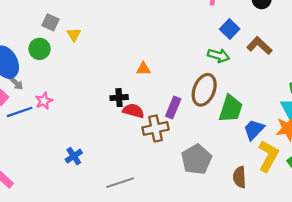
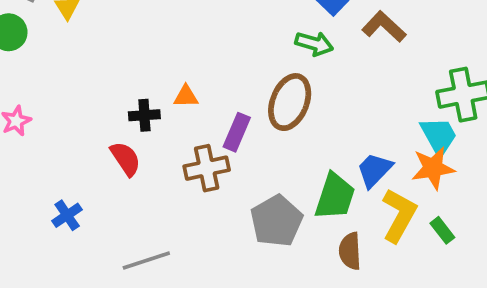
orange triangle: (143, 69) -> (186, 96), moved
green trapezoid: (231, 109) -> (335, 196), moved
red semicircle: (133, 111) -> (126, 159), moved, turned 40

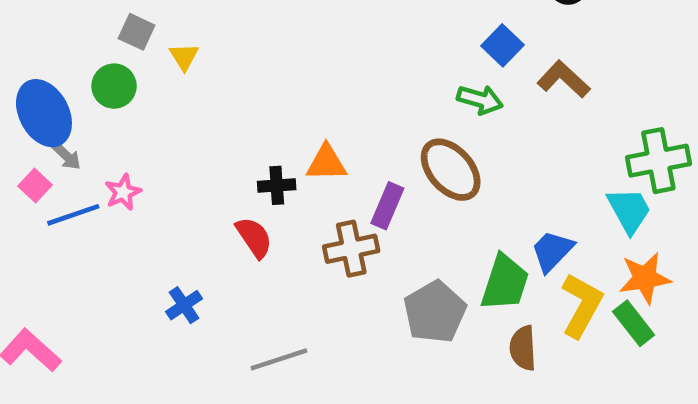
orange triangle: (186, 96) -> (326, 163), size x1.4
brown ellipse: (290, 102) -> (451, 170), turned -64
orange star: (433, 168) -> (645, 278), moved
green rectangle: (442, 230) -> (634, 323), size x1.4

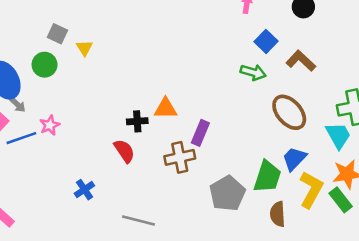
brown ellipse: (451, 170) -> (289, 112), moved
gray line: (279, 359) -> (139, 220), turned 32

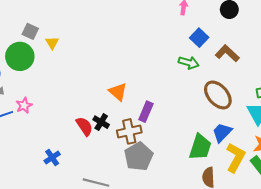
green circle: (45, 65) -> (20, 56), size x1.4
orange triangle: (166, 108) -> (118, 92), turned 42
black cross: (137, 121) -> (101, 122), moved, turned 35
gray pentagon: (227, 193) -> (139, 156), moved

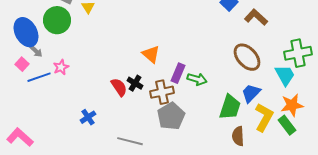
green arrow: (189, 63) -> (197, 79), moved

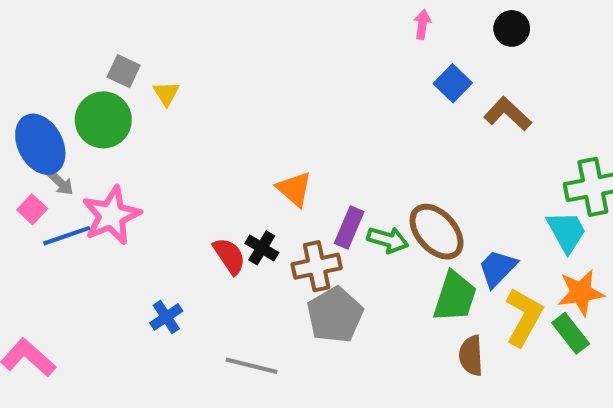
brown ellipse: (247, 57) -> (437, 232), moved
pink star: (61, 67) -> (111, 215), size x1.8

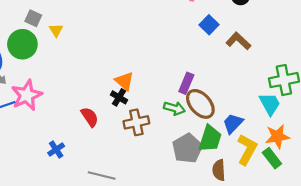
purple rectangle: (349, 228) -> (186, 83), moved
black cross: (262, 248) -> (119, 97), moved
gray pentagon: (335, 315) -> (187, 148), moved

